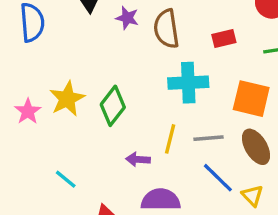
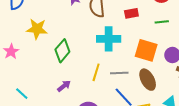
yellow star: (67, 99) -> (37, 29), moved, turned 30
purple arrow: (138, 159) -> (64, 86), moved, turned 136
cyan line: (66, 179) -> (22, 94), moved

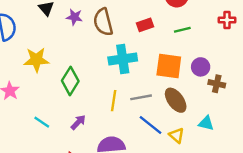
cyan line: (22, 94) -> (42, 122), moved

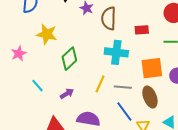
orange square: (169, 66) -> (152, 68), turned -30

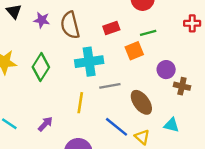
green diamond: (69, 59) -> (41, 67), moved
orange square: (152, 68) -> (134, 51), moved, size x0.7
gray line: (123, 87) -> (110, 86), moved

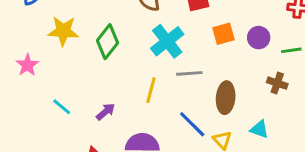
green line: (148, 33) -> (291, 50), moved
cyan cross: (89, 62) -> (167, 41), turned -36
purple circle: (166, 70) -> (259, 38), moved
brown ellipse: (141, 102) -> (226, 98), turned 35

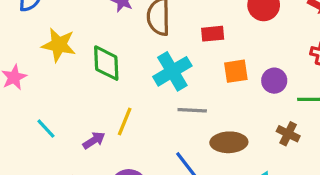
green diamond: (108, 42) -> (106, 63), turned -48
yellow line: (151, 90) -> (125, 121), moved
brown ellipse: (226, 98) -> (229, 142), turned 76

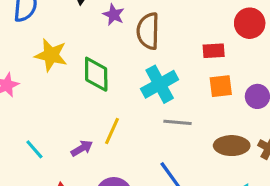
red rectangle: (213, 34) -> (214, 51), moved
cyan line: (46, 129) -> (34, 149), moved
brown ellipse: (229, 142) -> (232, 146), moved

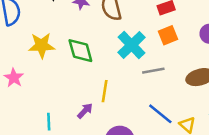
orange square: (221, 86) -> (168, 35), moved
cyan line: (34, 149) -> (49, 122), turned 54

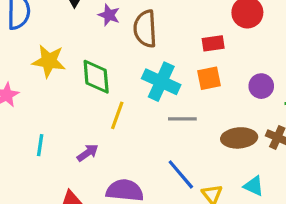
cyan cross: (131, 45) -> (161, 82), turned -32
yellow line: (105, 91) -> (117, 115), moved
cyan line: (49, 122) -> (40, 145), moved

